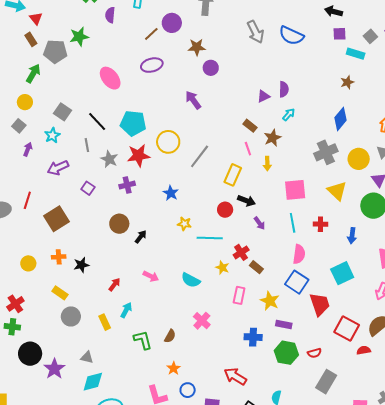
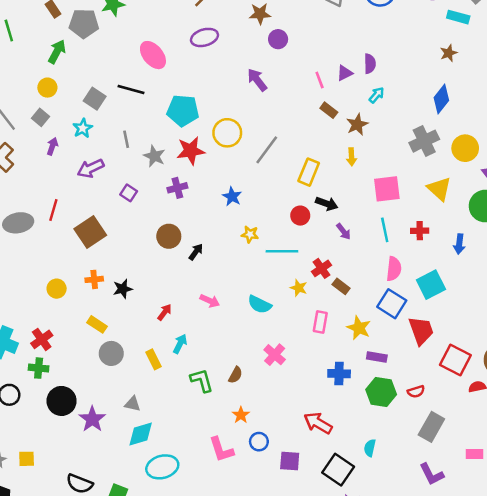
black line: (97, 122) -> (131, 89), moved, turned -30
pink line: (248, 149) -> (320, 80), moved
cyan square: (342, 273) -> (431, 285), moved

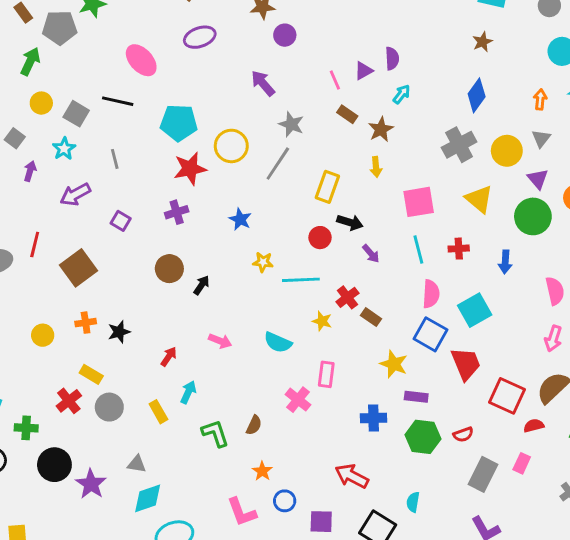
yellow circle: (47, 88) -> (41, 103), moved
gray star: (154, 156) -> (291, 124), moved
pink rectangle: (320, 322) -> (326, 374), moved
red cross: (42, 339) -> (69, 401), moved
pink rectangle: (474, 454) -> (522, 463), moved, turned -63

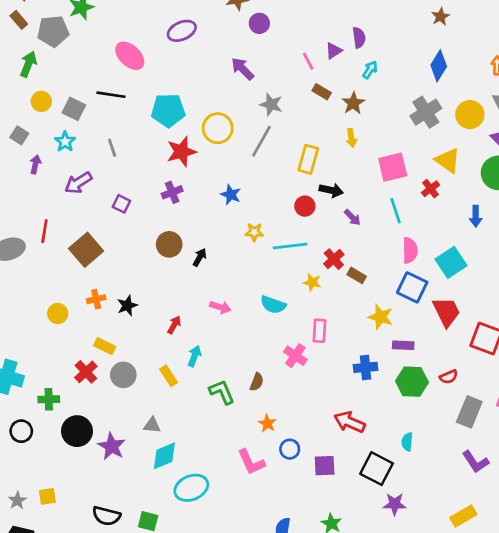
red cross: (459, 249) -> (431, 189), moved, turned -30

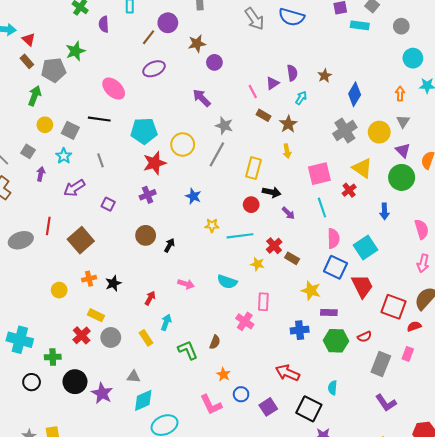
brown star: (441, 17) -> (325, 76), moved
purple square: (325, 466) -> (268, 407), turned -30

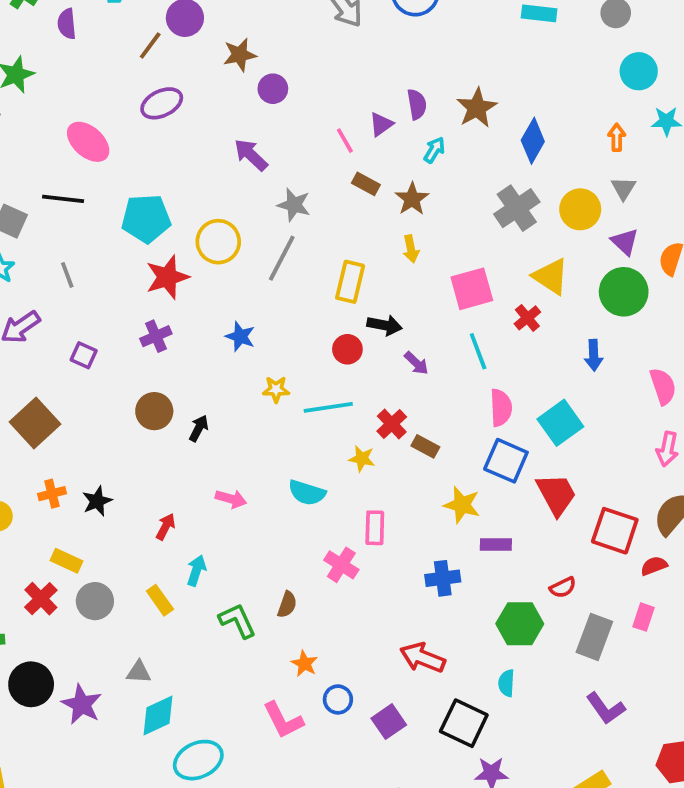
brown star: (325, 76) -> (477, 108), size x1.5
green hexagon: (336, 341) -> (520, 624), moved

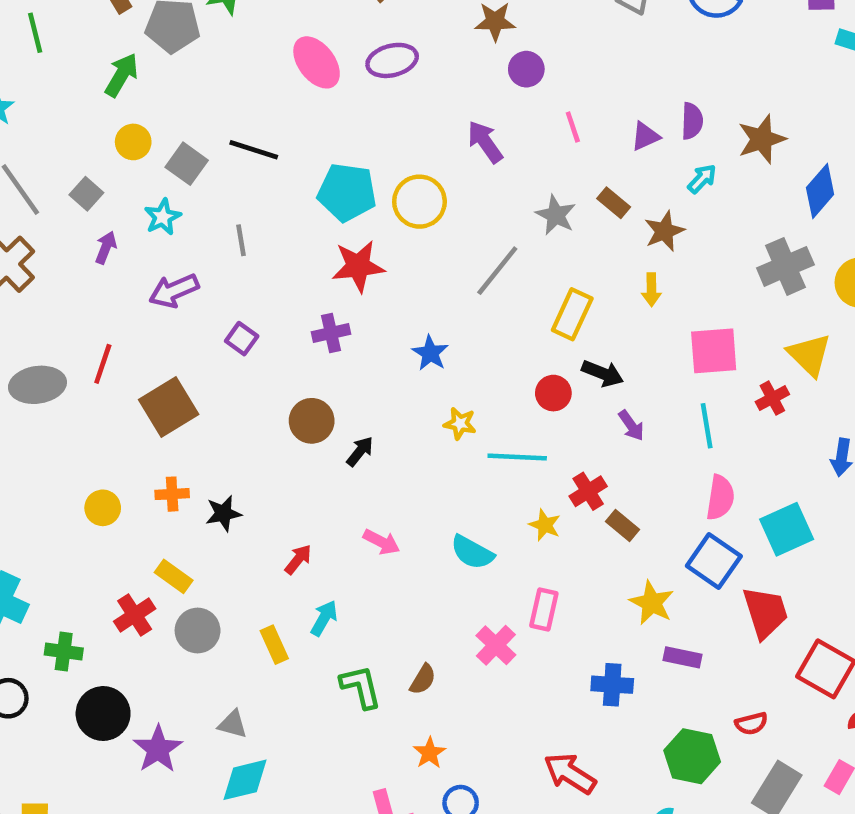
pink line: (345, 141) -> (573, 127), moved
pink ellipse: (88, 142) -> (317, 62), moved
gray star: (294, 205) -> (556, 215), moved
yellow circle: (218, 242) -> (419, 202), moved

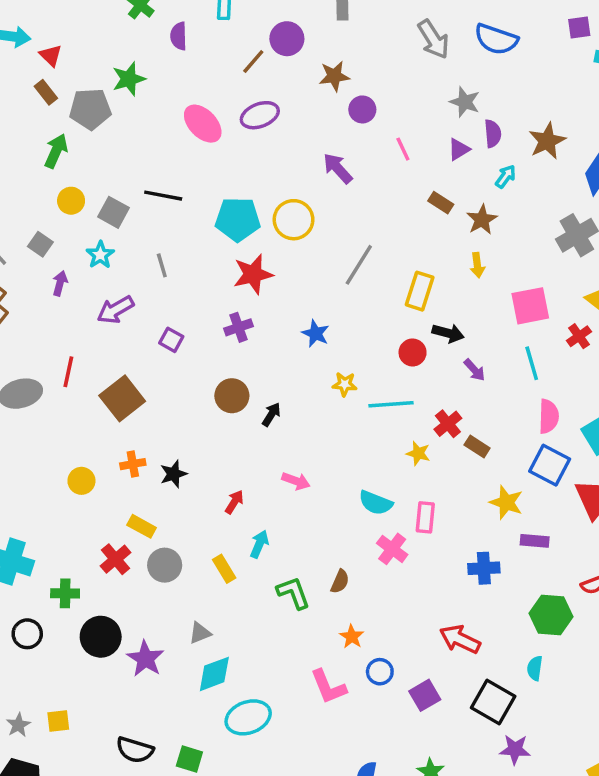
gray star: (556, 215) -> (465, 102), moved
cyan semicircle: (472, 552) -> (376, 503), moved
gray triangle: (233, 724) -> (200, 633), turned -30

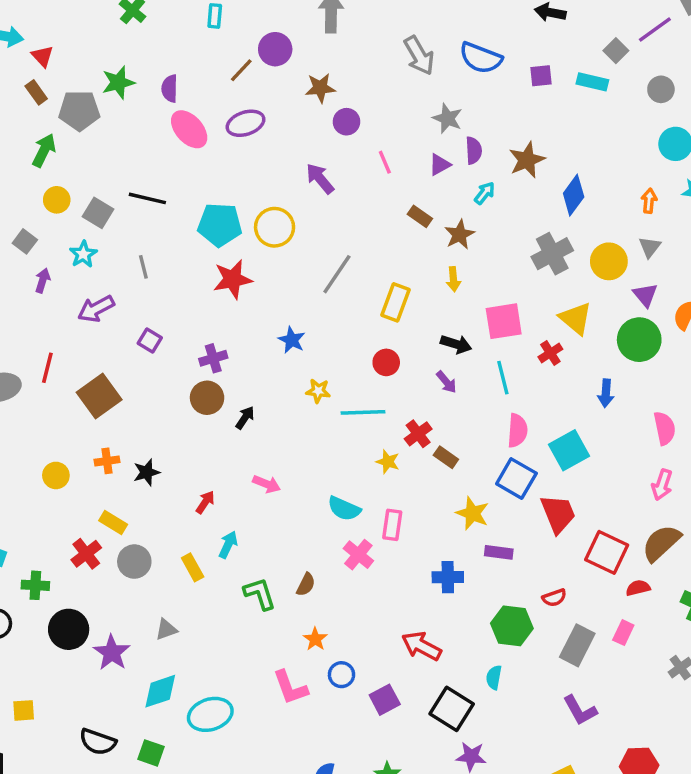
purple square: (579, 28) -> (541, 76), moved
purple semicircle: (179, 36) -> (170, 89), moved
purple cross: (239, 327) -> (213, 358), moved
black arrow: (448, 333) -> (456, 344), moved
cyan diamond: (214, 674) -> (160, 691), moved

